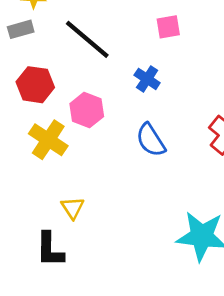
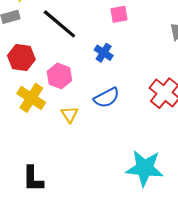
blue semicircle: (151, 140) -> (107, 98), turned -85
yellow triangle: (73, 208) -> (70, 114), moved

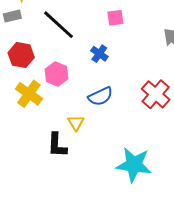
yellow triangle: (70, 114) -> (76, 123), moved
black L-shape: (33, 179) -> (57, 145), moved

